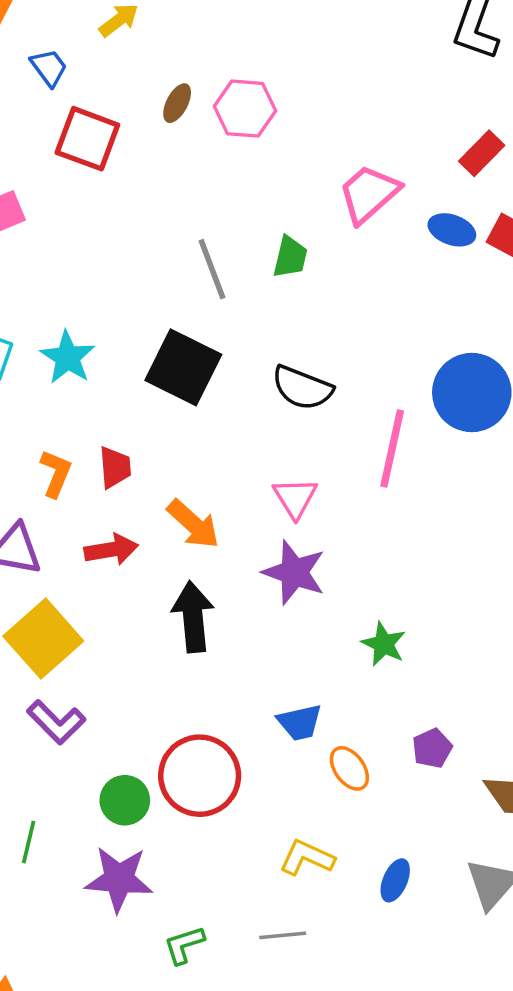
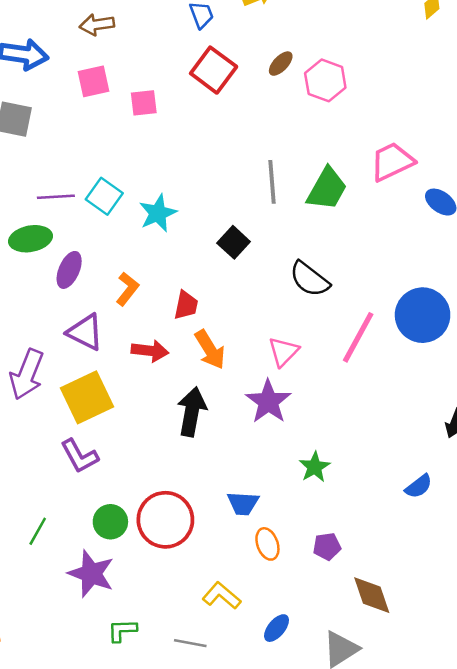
green trapezoid: (290, 257) -> (327, 189), size x1.5
black square: (183, 367) -> (234, 242), size x0.6
red trapezoid: (115, 467) -> (186, 305), moved

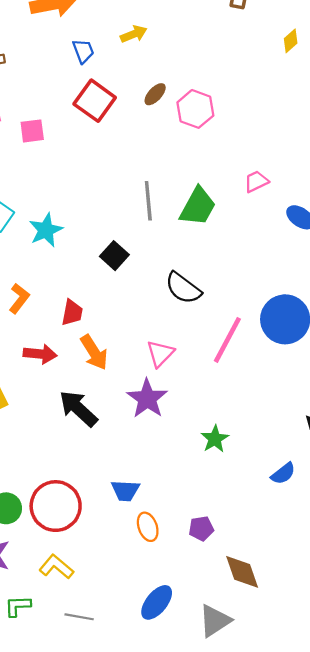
pink trapezoid: (392, 162) -> (256, 181), size x0.6
black arrow: (192, 412) -> (78, 408), turned -57
green star: (315, 467) -> (215, 439), moved
yellow L-shape: (222, 596) -> (56, 567), moved
blue ellipse: (277, 628) -> (157, 602), size x1.4

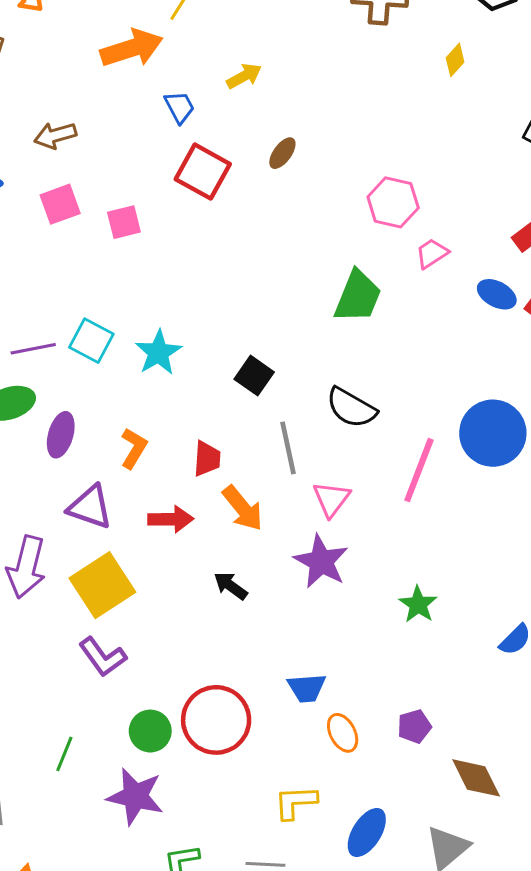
pink hexagon: (195, 109) -> (393, 202), moved
gray line: (148, 201) -> (288, 448), moved
black arrow: (78, 408) -> (231, 586), size x0.6
yellow L-shape: (56, 567) -> (296, 802), moved, turned -36

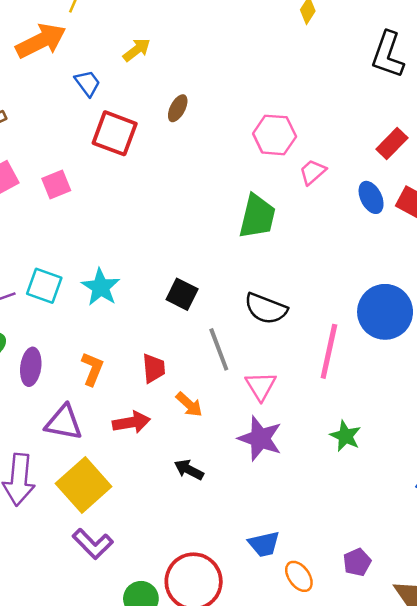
blue ellipse: (497, 294) -> (371, 197), turned 44
orange arrow: (243, 508) -> (189, 404), size x0.7
green star: (418, 604) -> (345, 436), moved

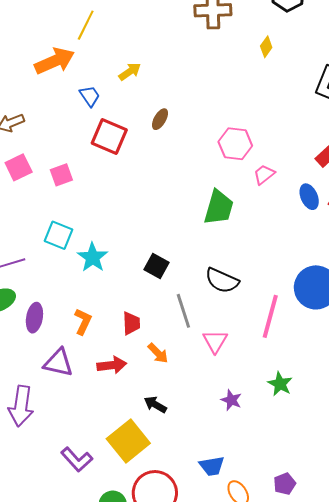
cyan square: (44, 286) -> (59, 235), moved
purple star: (260, 438) -> (231, 400), moved, size x0.6
yellow square: (84, 485) -> (128, 441), moved

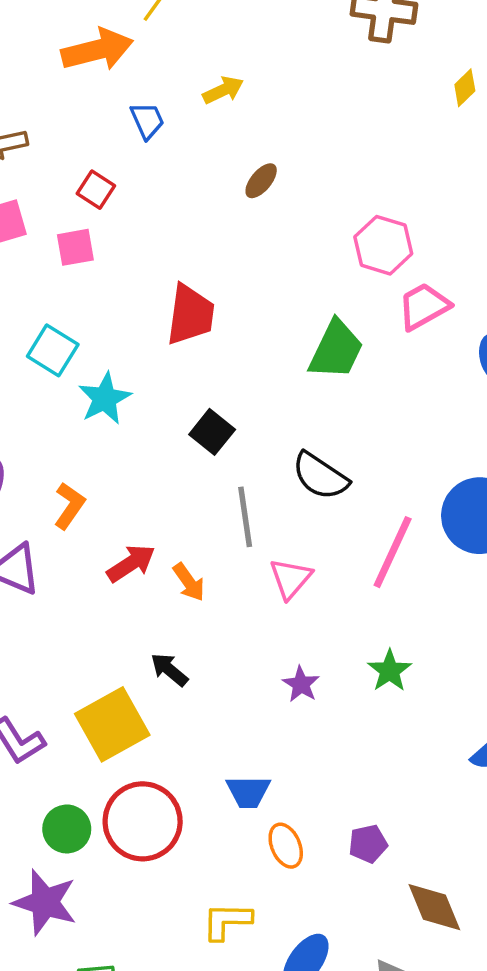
red square: (109, 137) -> (96, 190), moved, size x0.6
pink trapezoid: (264, 174) -> (424, 306), size x1.4
red trapezoid: (131, 323) -> (190, 315), moved, size x1.5
red arrow: (112, 365) -> (131, 563), moved, turned -36

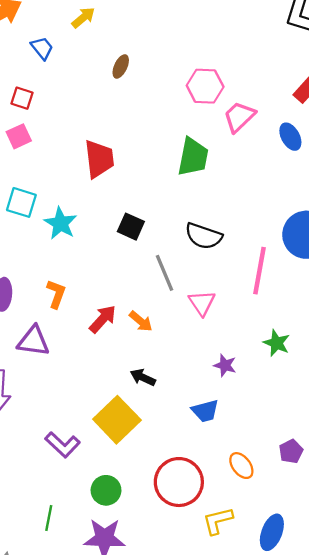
blue trapezoid: (248, 792) -> (205, 411), moved
red circle: (143, 821) -> (179, 482), moved

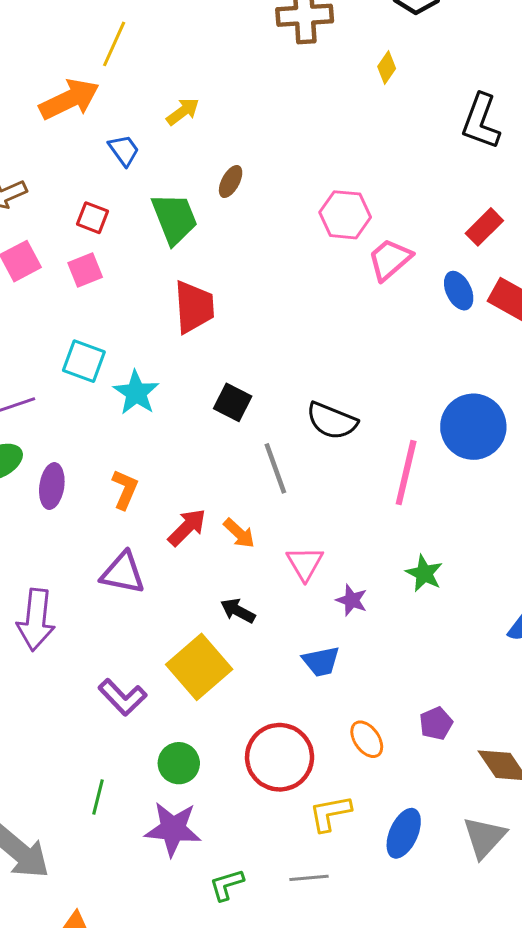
green trapezoid: (193, 157) -> (174, 218), moved, turned -36
pink triangle: (202, 303) -> (305, 563), moved
purple triangle: (33, 341) -> (123, 573), moved

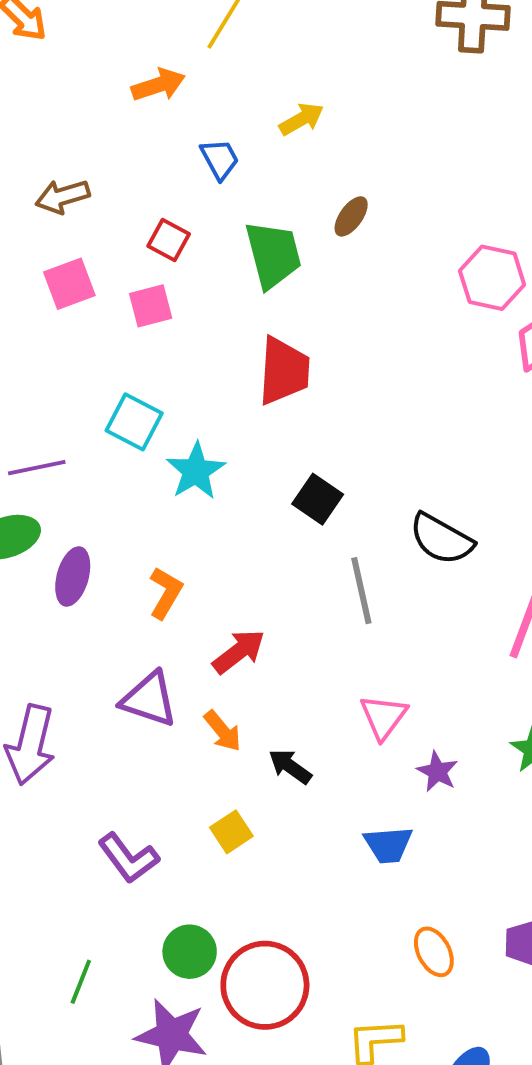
orange arrow: (69, 99) -> (158, 85), size x0.7
orange arrow: (239, 533) -> (223, 731), moved
yellow square: (199, 667) -> (231, 832), size x0.5
red circle: (280, 757) -> (265, 985), moved

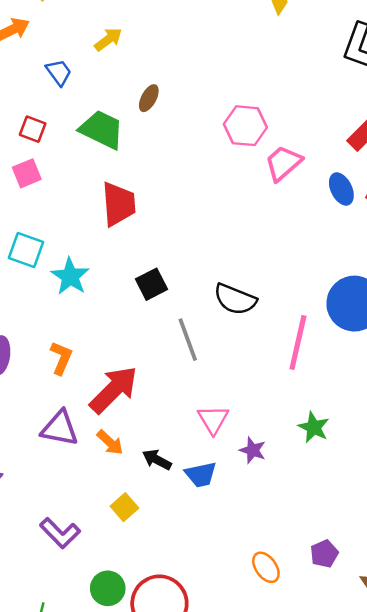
green trapezoid: (273, 255) -> (102, 130), turned -42
black square: (318, 499) -> (152, 284), turned 36
red arrow: (239, 652) -> (114, 390), size x1.5
blue trapezoid: (388, 845) -> (201, 475), moved

